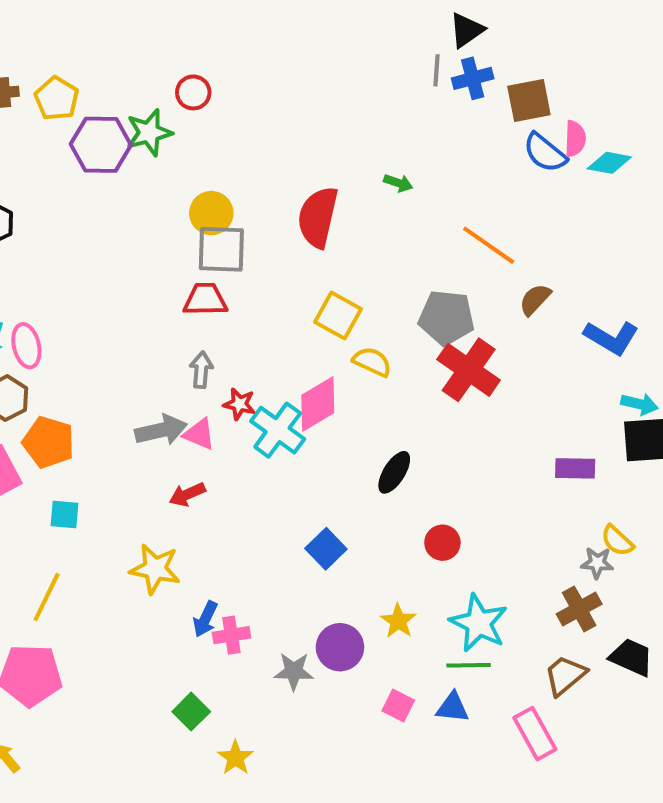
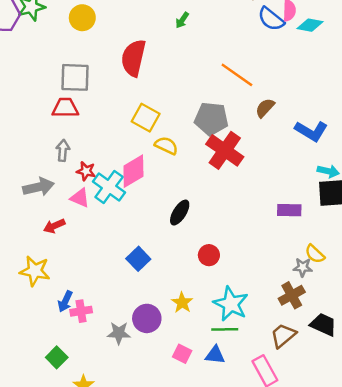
green arrow: (398, 183) -> (182, 20), moved, turned 105
yellow circle: (211, 213) -> (82, 18), moved
pink triangle: (199, 434) -> (80, 198), moved

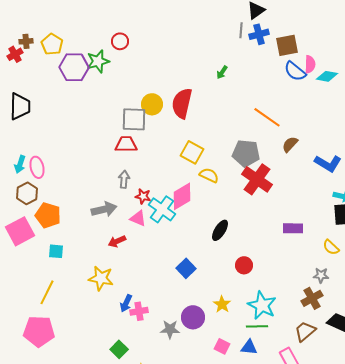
yellow circle: (82, 18) -> (152, 104), moved
purple rectangle: (289, 210) -> (293, 228), moved
yellow semicircle: (315, 254) -> (331, 247), moved

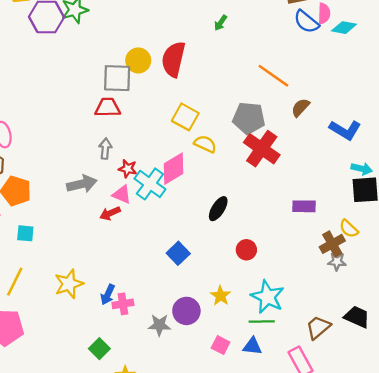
red arrow: (117, 241) -> (110, 213), moved
yellow star: (101, 278) -> (69, 284), moved, turned -30
brown cross: (312, 298) -> (332, 244), moved

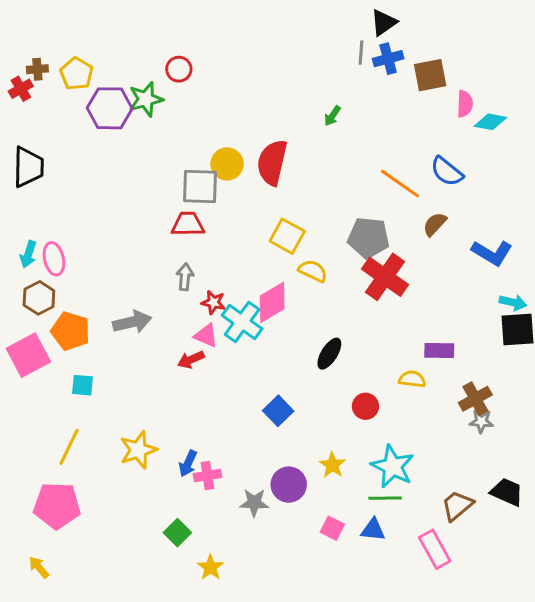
blue semicircle: (306, 22) -> (447, 171), moved
gray arrow: (82, 184) -> (132, 322), moved
yellow semicircle: (349, 229) -> (412, 379), moved, turned 144

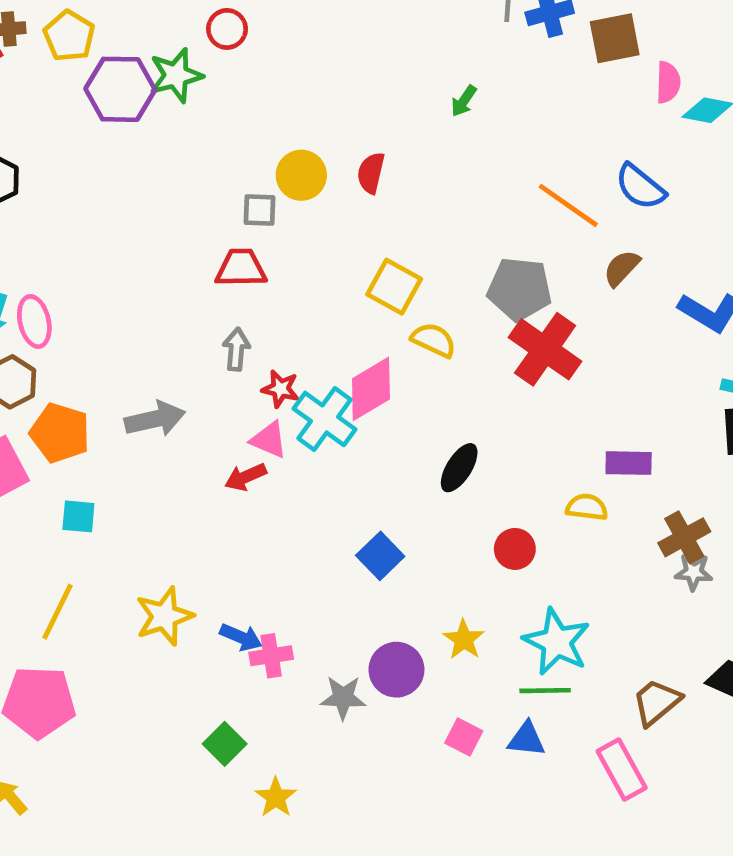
red semicircle: (272, 162) -> (371, 173), size x0.6
gray square: (200, 187) -> (260, 210), size x0.6
blue arrow: (188, 463) -> (241, 637), turned -92

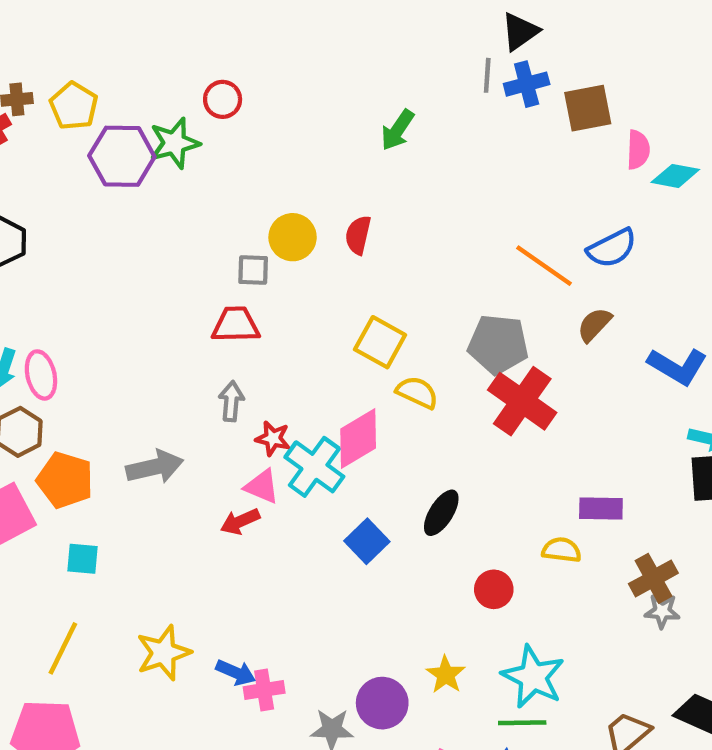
green arrow: (464, 101) -> (398, 130), moved, size x1.4
blue semicircle: (640, 187) -> (612, 248), turned -66
blue square: (380, 556) -> (367, 541), moved

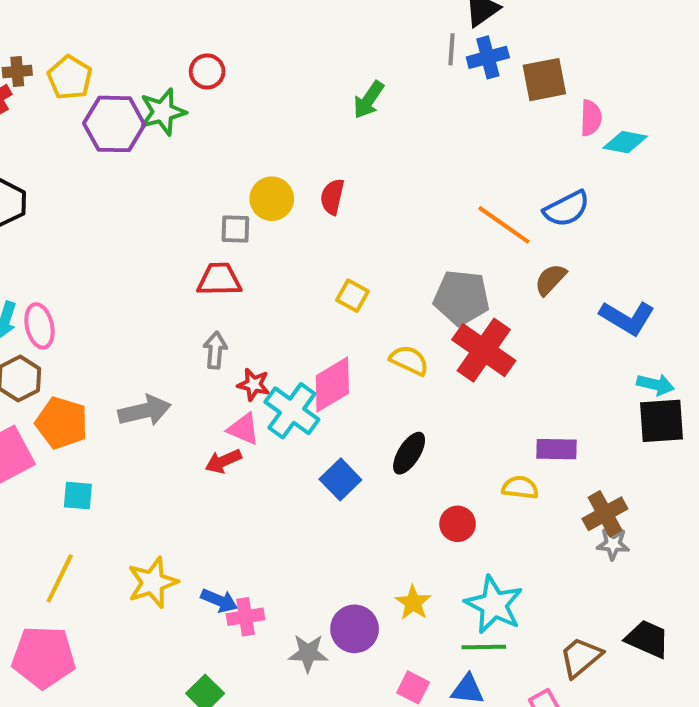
yellow square: (380, 342) -> (353, 296), size x0.7
yellow semicircle: (417, 392) -> (409, 360), moved

